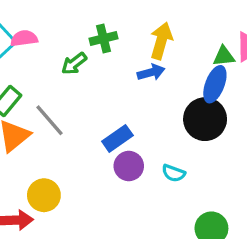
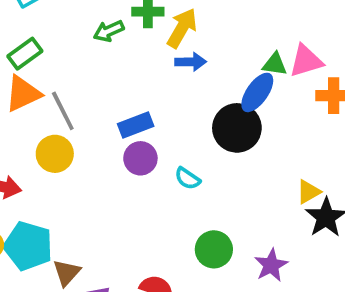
yellow arrow: (161, 41) -> (182, 28), moved
gray line: (50, 120) -> (63, 111), moved
yellow circle: (44, 195) -> (55, 154), moved

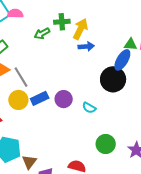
blue rectangle: (136, 125) -> (40, 98), moved

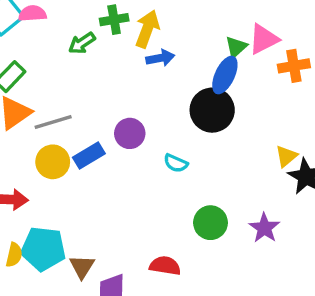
green triangle: (130, 44) -> (236, 47), turned -40
gray line: (21, 77) -> (53, 122), turned -70
purple circle: (64, 99) -> (130, 133), moved

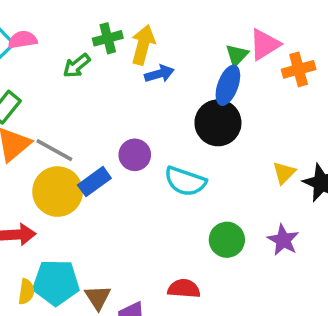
gray line: (53, 122) -> (54, 150), turned 51
yellow triangle: (286, 156) -> (284, 173), moved
yellow circle: (53, 162) -> (58, 192), size x1.4
cyan semicircle: (176, 163) -> (185, 181), size x1.6

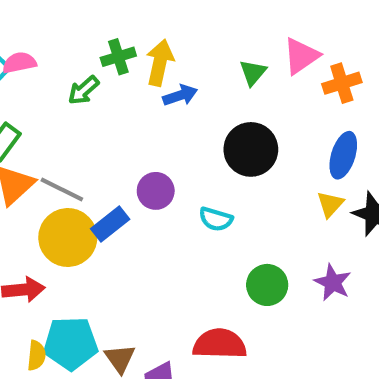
green triangle: (237, 55) -> (253, 73), moved
blue ellipse: (228, 85) -> (343, 155), moved
cyan semicircle: (185, 181) -> (216, 219), size x0.7
red semicircle: (184, 289) -> (220, 344), size x1.4

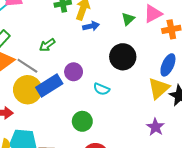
green arrow: (84, 90) -> (47, 45), moved
yellow triangle: (330, 204) -> (159, 88), size x1.6
blue rectangle: (110, 224) -> (49, 86), size x1.4
green circle: (267, 285) -> (82, 121), moved

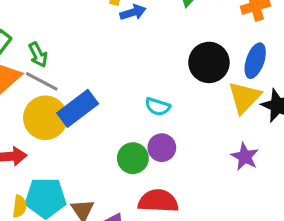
green arrow: (47, 45) -> (38, 55), moved, turned -77
black circle: (123, 57) -> (209, 62), moved
purple circle: (74, 72) -> (162, 148), moved

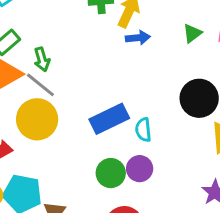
cyan semicircle: (158, 107) -> (143, 130), turned 55
blue rectangle: (78, 108) -> (109, 119), moved

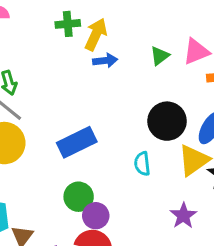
cyan semicircle: (143, 130) -> (142, 164), moved
purple circle: (140, 169) -> (96, 216), moved

